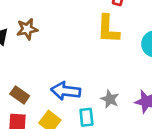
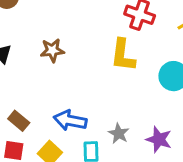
brown star: (27, 29) -> (52, 50), moved

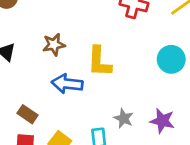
yellow L-shape: (123, 55) -> (99, 62), moved
blue arrow: (70, 120) -> (67, 84), moved

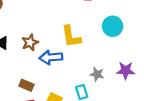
brown star: (54, 45) -> (30, 43), moved
cyan circle: (171, 59) -> (113, 26), moved

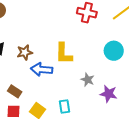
cyan circle: (113, 26) -> (114, 51), moved
gray star: (97, 74) -> (88, 80), moved

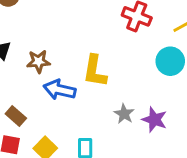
cyan circle: (114, 51) -> (170, 61), moved
purple star: (109, 94) -> (154, 120), moved

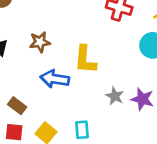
brown star: (38, 61) -> (40, 42), moved

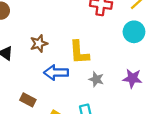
gray star: (115, 96) -> (96, 79), moved

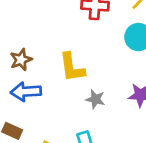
blue arrow: (56, 73) -> (26, 92), moved

